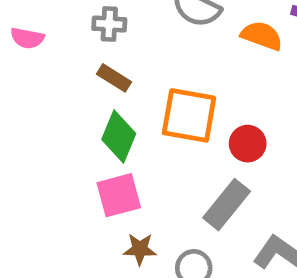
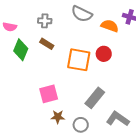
green diamond: (119, 137) -> (21, 50), moved
red circle: (248, 144) -> (104, 54), moved

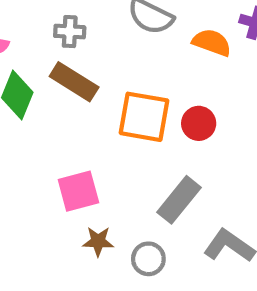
brown rectangle: (47, 44) -> (74, 82), size x1.5
red circle: (104, 54) -> (199, 123), moved

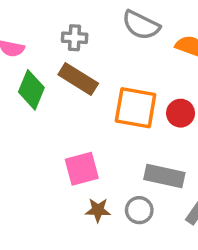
gray rectangle: (179, 200) -> (164, 176), turned 63
gray circle: (148, 259) -> (139, 210), moved

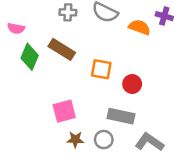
gray cross: (75, 38) -> (68, 12), moved
orange square: (136, 108) -> (101, 69), size x0.7
red circle: (181, 113) -> (132, 84), moved

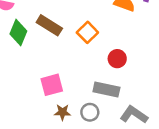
orange square: (101, 69) -> (87, 32), moved, turned 36

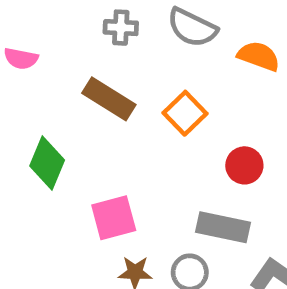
green diamond: (18, 32) -> (47, 163), moved

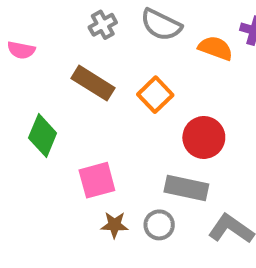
gray cross: (121, 28) -> (103, 25), turned -32
red circle: (244, 165) -> (204, 137), size x1.4

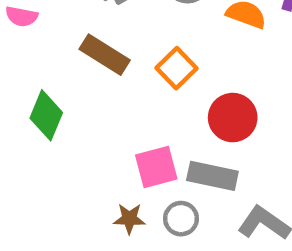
pink square: (97, 180) -> (156, 167), moved

